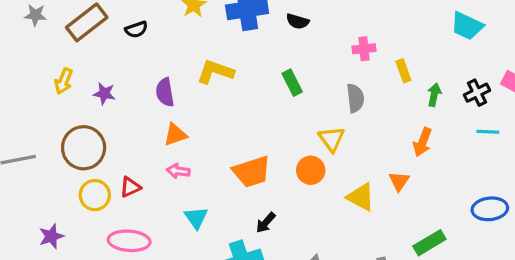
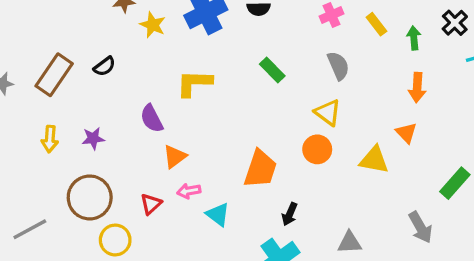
orange trapezoid: (252, 172) -> (260, 169), turned -36
red triangle: (130, 187) -> (151, 204), moved
cyan triangle: (196, 218) -> (218, 214), moved

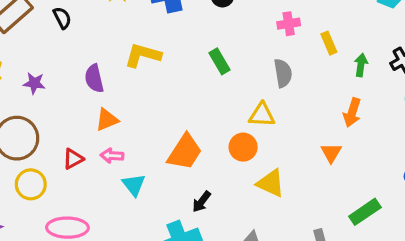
black semicircle: (104, 66) -> (62, 18), turned -95
yellow triangle: (328, 113) -> (262, 115), turned -48
yellow triangle: (374, 160) -> (271, 183), moved

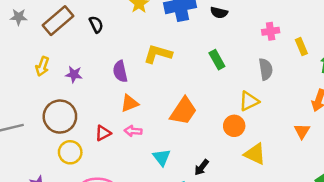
yellow triangle: (262, 115) -> (249, 101), turned -30
orange trapezoid: (185, 152) -> (183, 111), moved
cyan triangle: (134, 185) -> (162, 157), moved

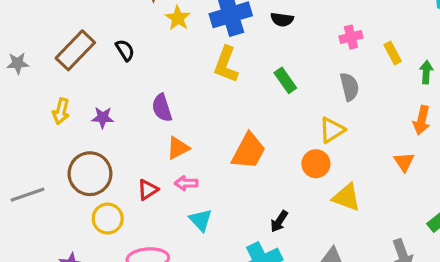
gray star: (19, 17) -> (18, 63), moved
yellow L-shape: (158, 54) -> (226, 64), moved, turned -80
cyan triangle: (162, 157) -> (201, 220), moved

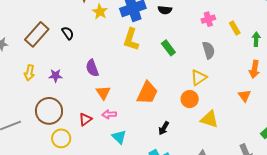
orange triangle: (178, 148) -> (103, 93), turned -35
black arrow: (279, 221) -> (164, 128), moved

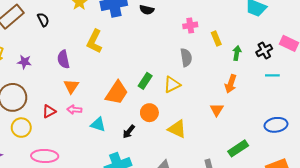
yellow L-shape: (131, 39) -> (94, 41), moved
green rectangle: (168, 48) -> (145, 81), moved, turned 63
orange circle: (190, 99) -> (149, 113), moved
cyan triangle: (119, 137) -> (98, 124), moved, turned -35

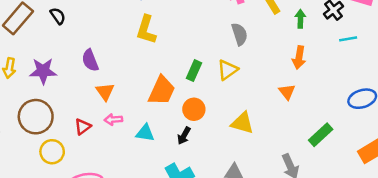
yellow L-shape: (94, 41) -> (146, 30), moved
purple star: (24, 62) -> (43, 71), size x1.5
orange circle: (149, 113) -> (194, 109), moved

